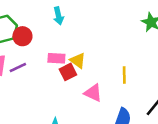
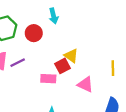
red circle: (22, 36) -> (34, 33), moved
pink rectangle: (56, 58) -> (48, 79), moved

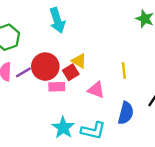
cyan arrow: (53, 16) -> (57, 20), size x1.5
red circle: (34, 33) -> (45, 67), moved, size x1.5

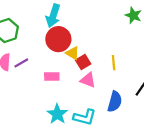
cyan arrow: (57, 20) -> (53, 16), turned 35
red circle: (45, 67) -> (58, 39), moved
red square: (71, 72) -> (83, 62), moved

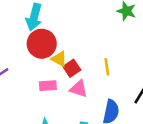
pink rectangle: (52, 77) -> (48, 86), moved

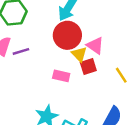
yellow line: (107, 67) -> (121, 75), turned -42
pink triangle: (79, 89) -> (95, 46), moved

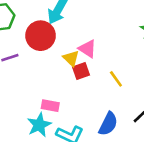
red circle: (67, 35) -> (41, 36), moved
pink rectangle: (61, 76) -> (50, 106), moved

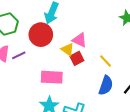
pink rectangle: (50, 106) -> (52, 77), moved, size x1.5
blue semicircle: (108, 124) -> (106, 85), moved

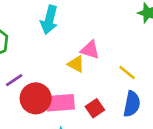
red circle: (41, 35) -> (36, 98), moved
red square: (77, 58) -> (95, 108), moved

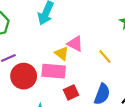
yellow line: (127, 72) -> (105, 56), moved
pink rectangle: (60, 103) -> (54, 71), moved

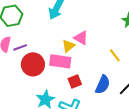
yellow triangle: (62, 53) -> (68, 46), turned 40
yellow line: (105, 56) -> (115, 55), moved

